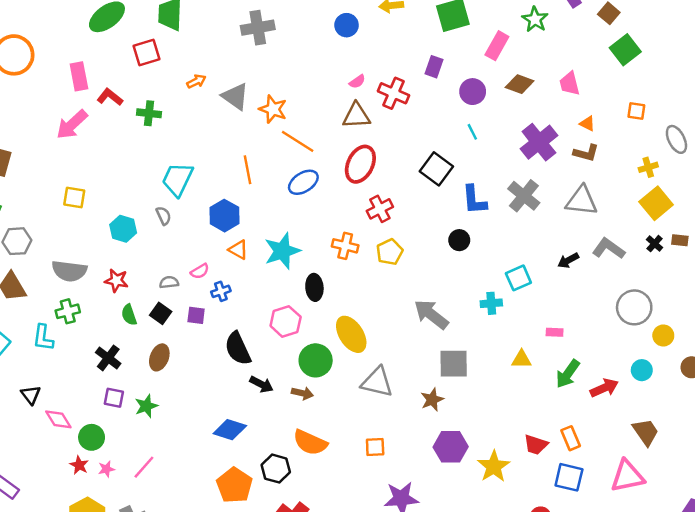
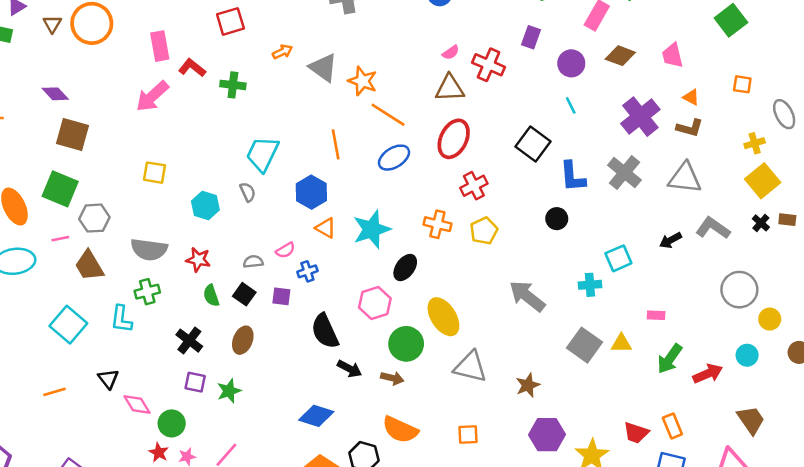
black ellipse: (314, 287) -> (405, 267), turned 40
gray square: (454, 364) -> (585, 345), moved, turned 36

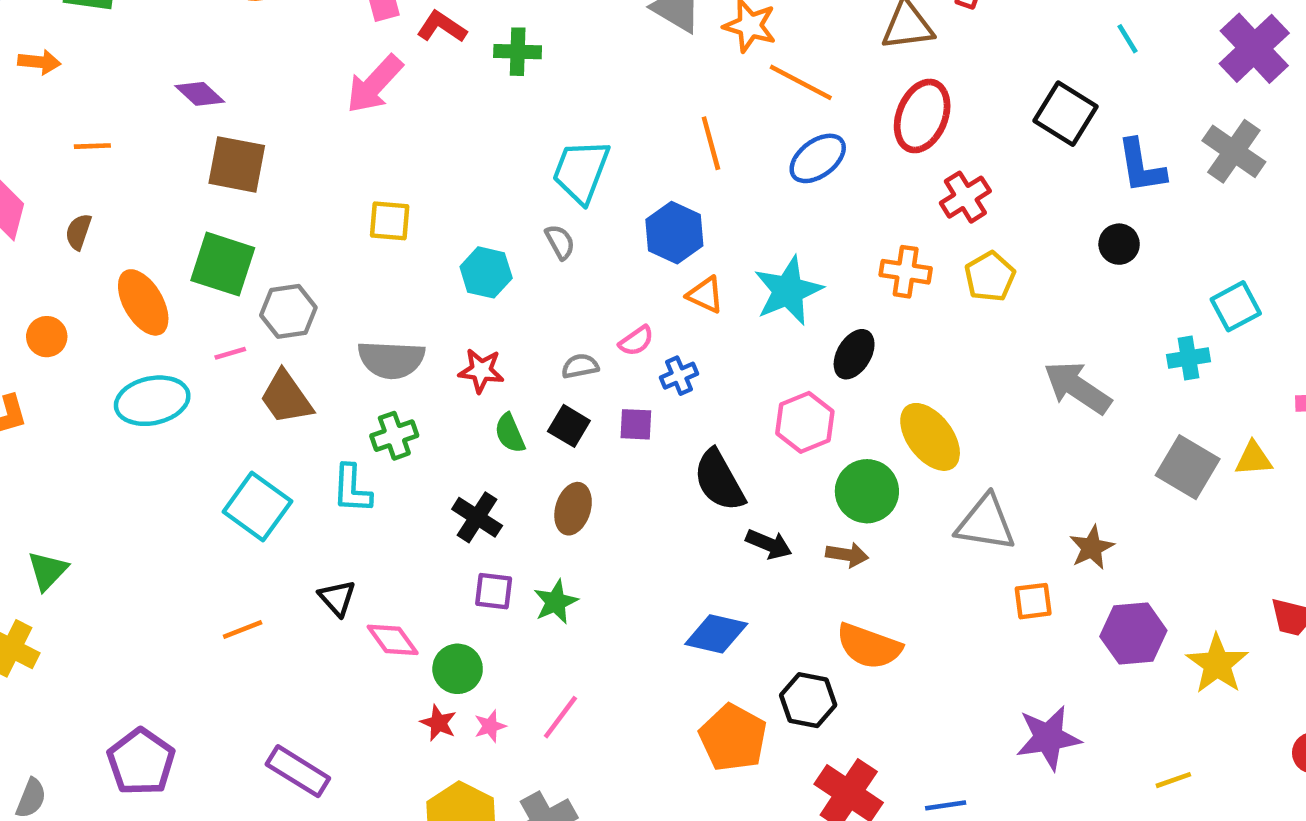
orange square: (468, 435) -> (1033, 601), moved

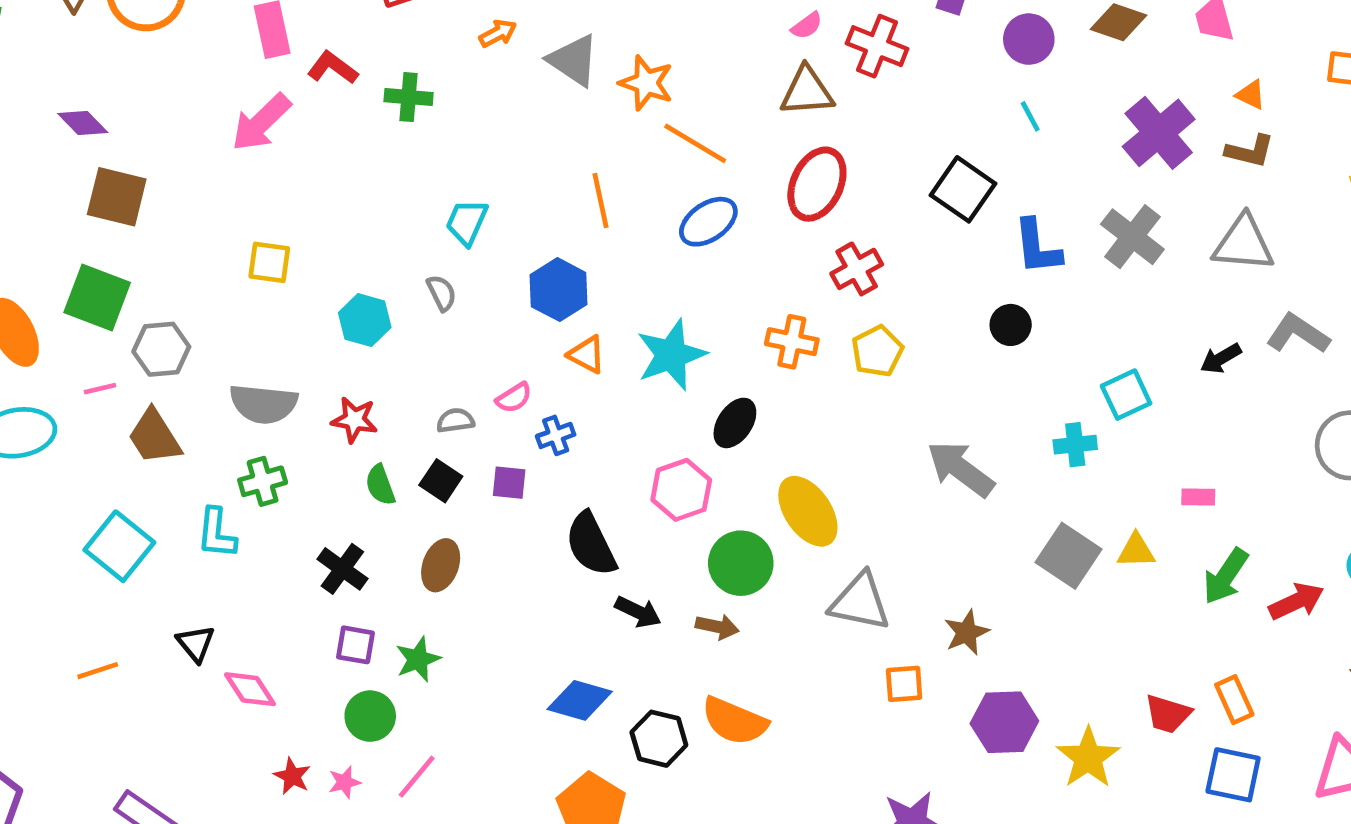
cyan trapezoid: (581, 171) -> (467, 222), size x0.7
green circle: (458, 669) -> (370, 716), moved
black hexagon: (808, 700) -> (659, 739), moved

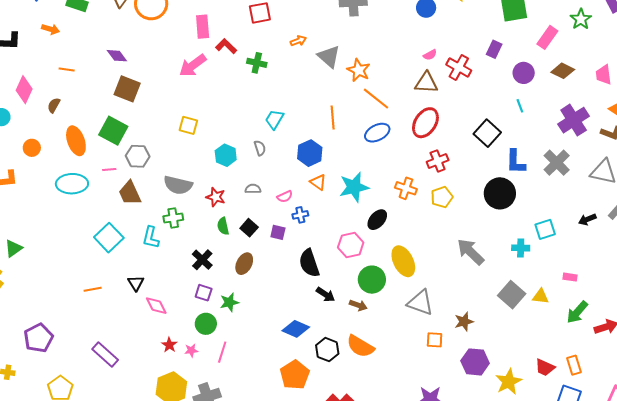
black circle: (1011, 325) -> (500, 193), size x1.8
gray semicircle: (455, 420) -> (253, 189), moved
pink line: (417, 777) -> (222, 352), turned -30

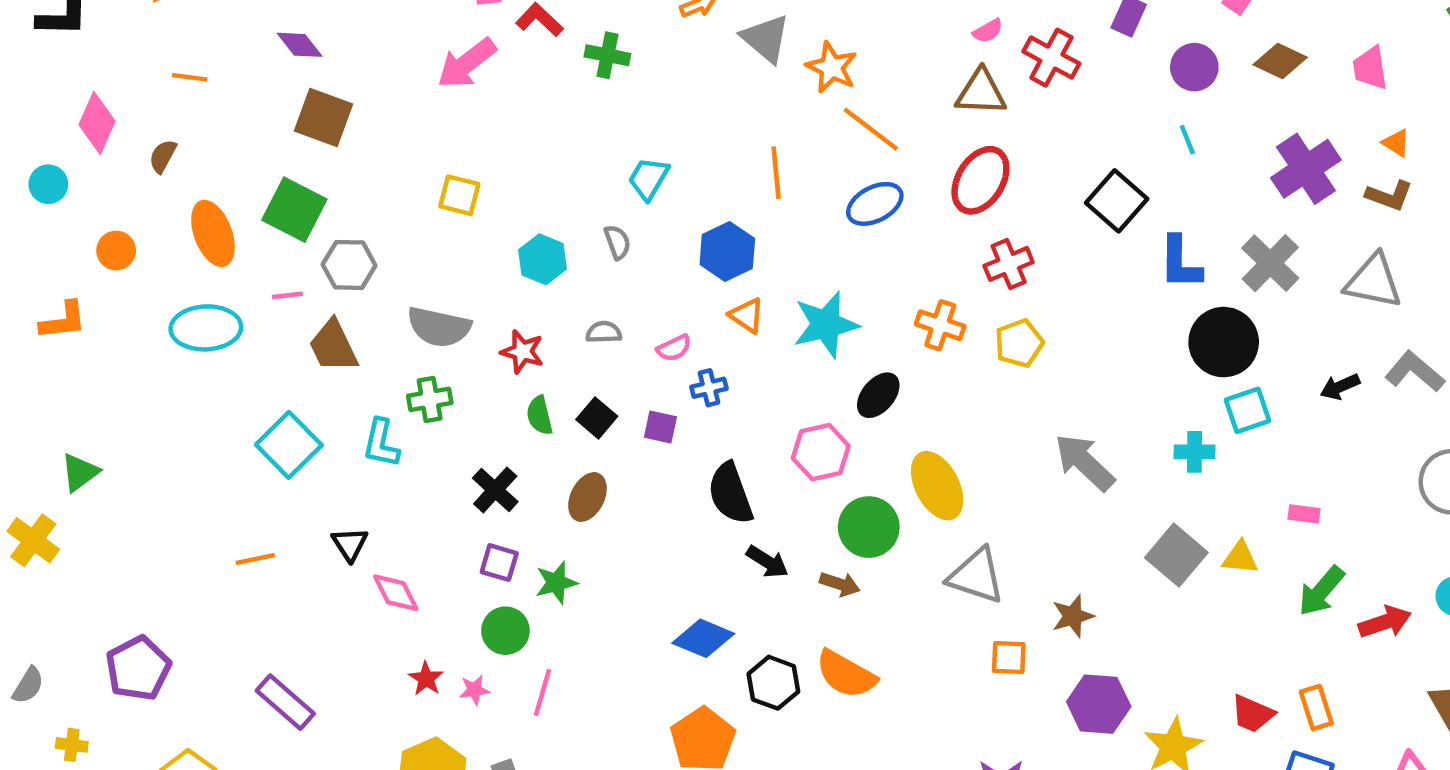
black circle: (500, 193) -> (1224, 342), moved

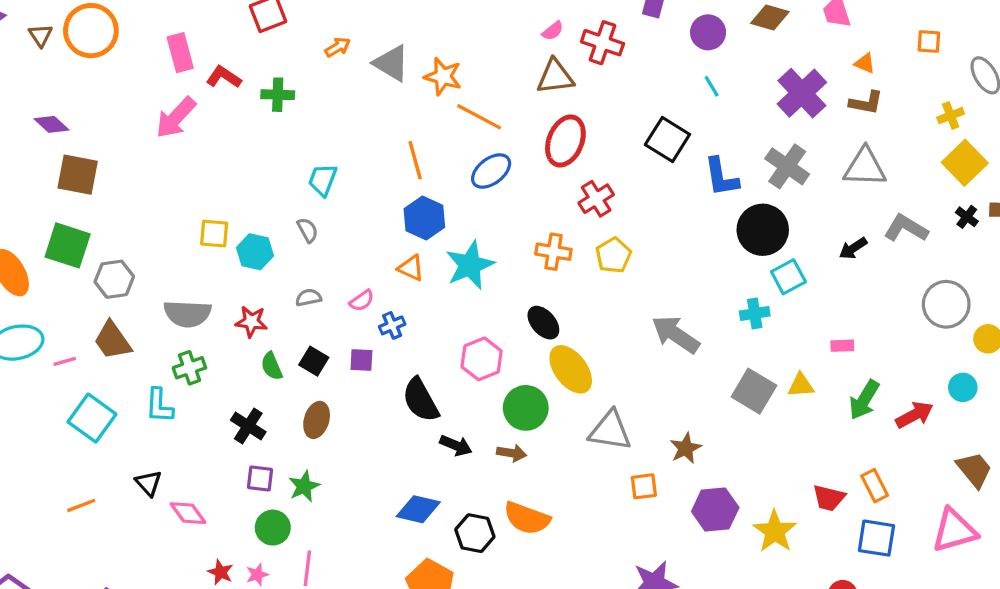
yellow square: (459, 195) -> (214, 234), moved
blue hexagon: (727, 252) -> (424, 218), moved
pink line: (287, 295) -> (65, 361), moved
black ellipse: (878, 395) -> (543, 323), moved, turned -72

